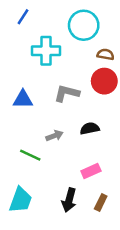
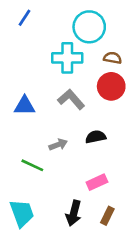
cyan cross: (46, 51) -> (67, 58), moved
gray L-shape: (67, 93) -> (71, 99), turned 35
cyan trapezoid: (21, 200) -> (22, 213), turned -40

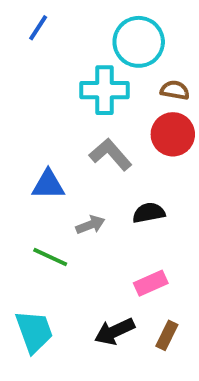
blue triangle: (25, 106) -> (48, 185), moved
black arrow: (74, 213) -> (115, 331), turned 50

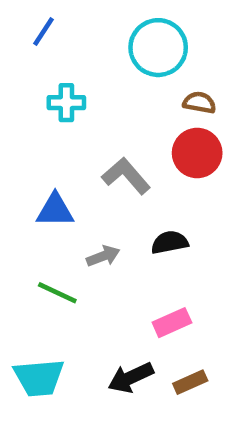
cyan cross: (104, 90) -> (66, 103), moved, size x0.7
cyan trapezoid: (34, 331) -> (39, 378), turned 105
brown rectangle: (167, 335) -> (190, 382), turned 40

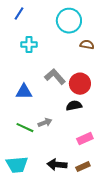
red circle: (197, 153) -> (80, 84), moved
gray arrow: (103, 256) -> (45, 123), moved
pink rectangle: (172, 323) -> (85, 139), moved
black arrow: (131, 378) -> (57, 165), turned 30

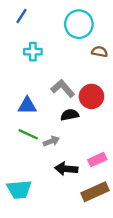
black semicircle: (74, 106) -> (70, 115), moved
green line: (25, 128) -> (28, 134), moved
black arrow: (57, 165) -> (66, 169), moved
brown rectangle: (83, 167) -> (95, 192), size x1.6

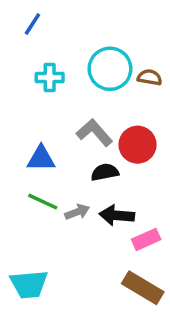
cyan circle: (79, 24) -> (110, 69), moved
black arrow: (66, 169) -> (117, 215), moved
brown rectangle: (95, 192) -> (143, 288), turned 55

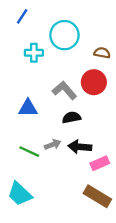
cyan circle: (110, 69) -> (64, 35), moved
red circle: (138, 145) -> (94, 82), moved
green line: (43, 202) -> (29, 152), moved
cyan trapezoid: (29, 284) -> (20, 194), turned 48

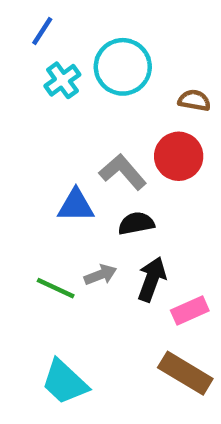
cyan cross: (34, 53) -> (62, 80), moved, turned -36
blue triangle: (28, 108) -> (76, 205), moved
black arrow: (80, 147) -> (152, 279), turned 105
cyan trapezoid: (20, 194) -> (65, 382), moved

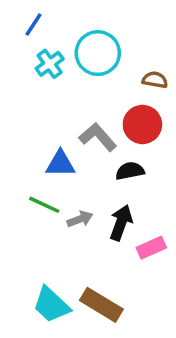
black semicircle: (136, 223) -> (130, 171), moved
green line: (56, 288) -> (44, 205), moved
brown rectangle: (185, 373) -> (101, 305), moved

